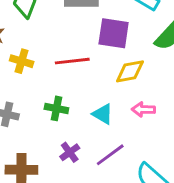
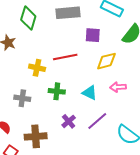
purple square: (114, 33) -> (93, 35), size x0.7
yellow cross: (22, 61) -> (37, 68), moved

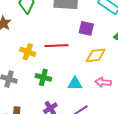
cyan triangle: (90, 93) -> (75, 84), turned -35

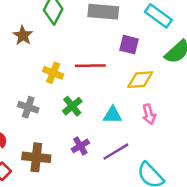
green cross: (43, 77) -> (72, 106), turned 35
pink arrow: (103, 82) -> (149, 114), turned -112

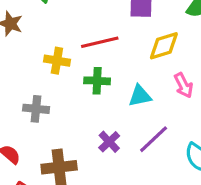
green cross: (72, 106) -> (97, 81), moved, turned -36

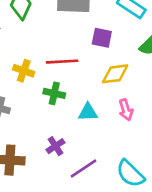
purple line: (154, 139) -> (83, 169), moved

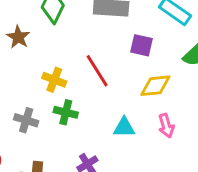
red line: (62, 62) -> (97, 71), turned 60
green cross: (54, 93) -> (66, 112), moved

